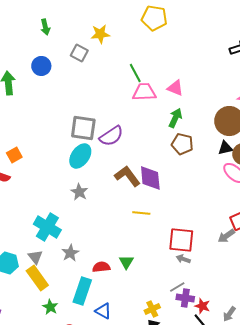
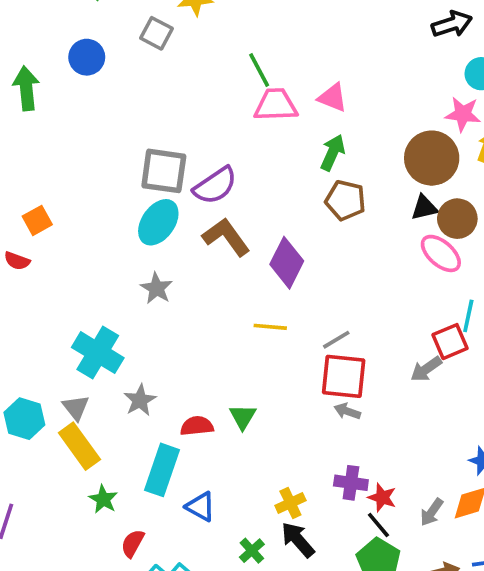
brown L-shape: (127, 176) -> (226, 237), moved
purple diamond: (150, 178) -> (287, 263), turned 32
gray line: (177, 287) -> (336, 340), moved

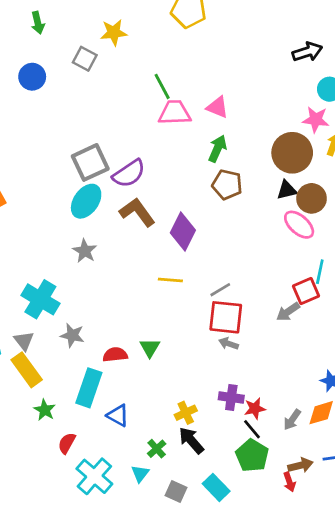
gray square: (164, 171) -> (90, 162), turned -33
gray star: (140, 400) -> (72, 335), turned -30
red star: (382, 497) -> (255, 409), turned -30

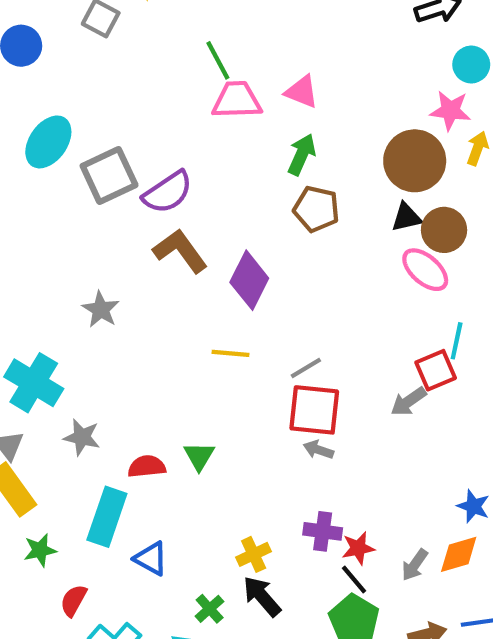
cyan ellipse: (86, 201) -> (48, 142), moved
green star: (45, 410) -> (40, 550), turned 30

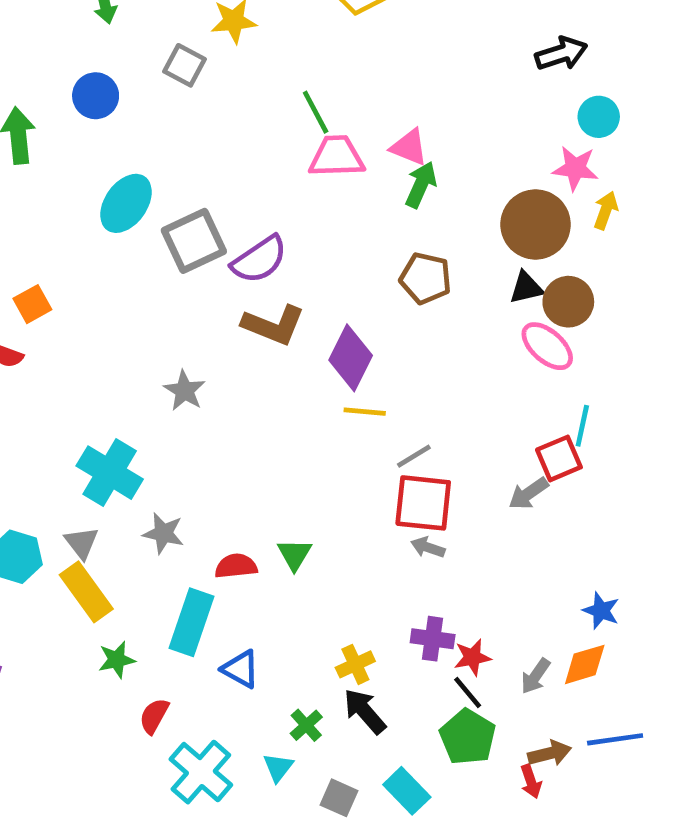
green arrow: (302, 155) -> (421, 185), moved
brown L-shape: (180, 251) -> (273, 325), turned 148
yellow line: (230, 353) -> (365, 412), moved

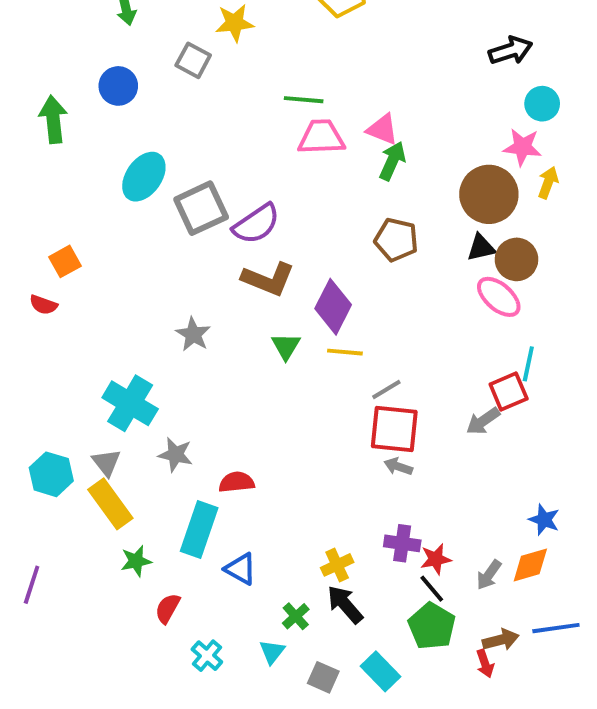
green line: (316, 112) -> (304, 100), turned -57
green triangle: (294, 554) -> (286, 346), moved
cyan cross: (201, 772) -> (207, 656), size x0.6

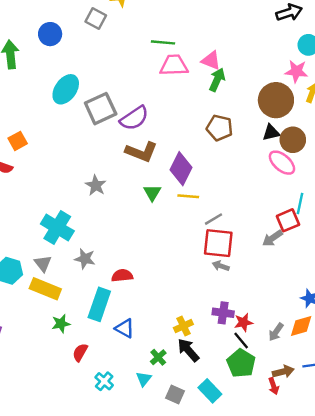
yellow rectangle: (110, 504) -> (45, 289), turned -32

